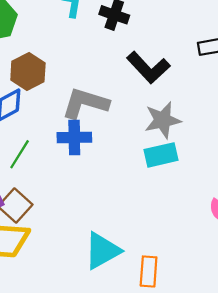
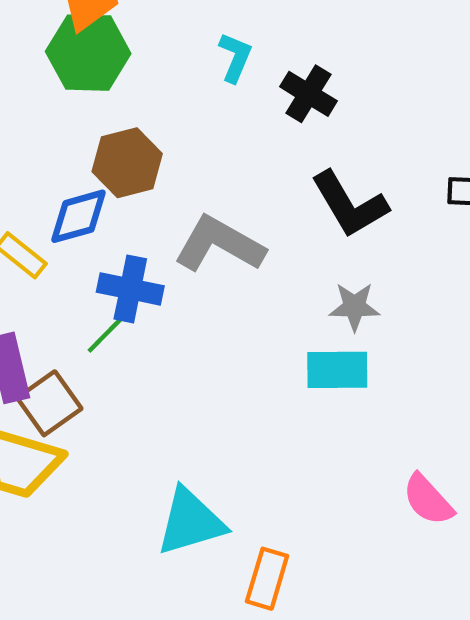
gray star: (163, 120) -> (354, 307), size x0.7
blue cross: (74, 137) -> (130, 289), moved
green line: (20, 154) -> (110, 330), moved

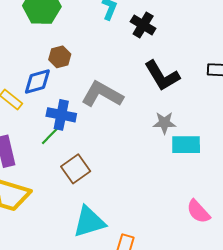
brown hexagon: (127, 163) -> (60, 57), size x0.7
cyan rectangle: (337, 370) -> (186, 145), moved
brown square: (49, 403) -> (76, 169), moved

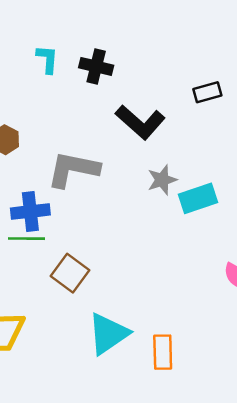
green line: (52, 134) -> (26, 239), turned 64

